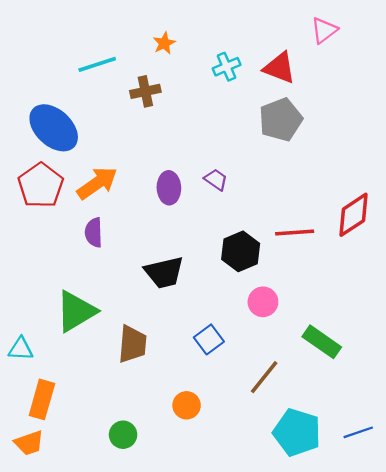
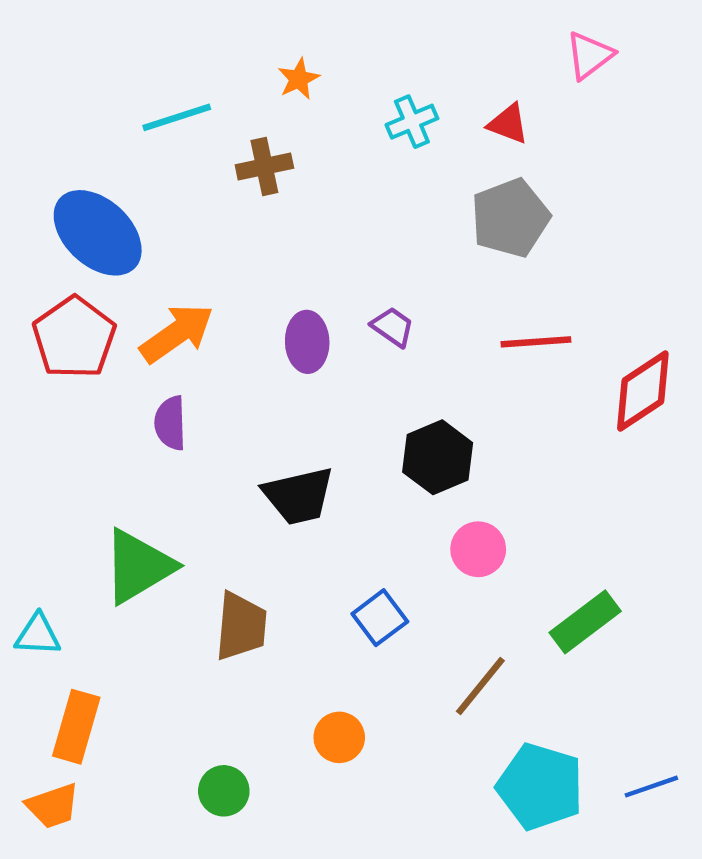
red triangle: (279, 68) -> (508, 124), size x0.7
red line: (295, 232) -> (536, 342), moved
green rectangle: (322, 342) -> (585, 622), turned -72

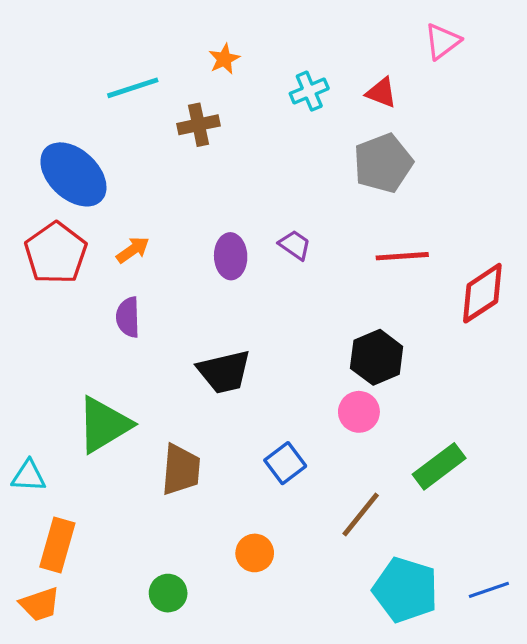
orange arrow: (177, 333) -> (133, 250), size x0.6
black hexagon: (438, 457) -> (377, 357), moved

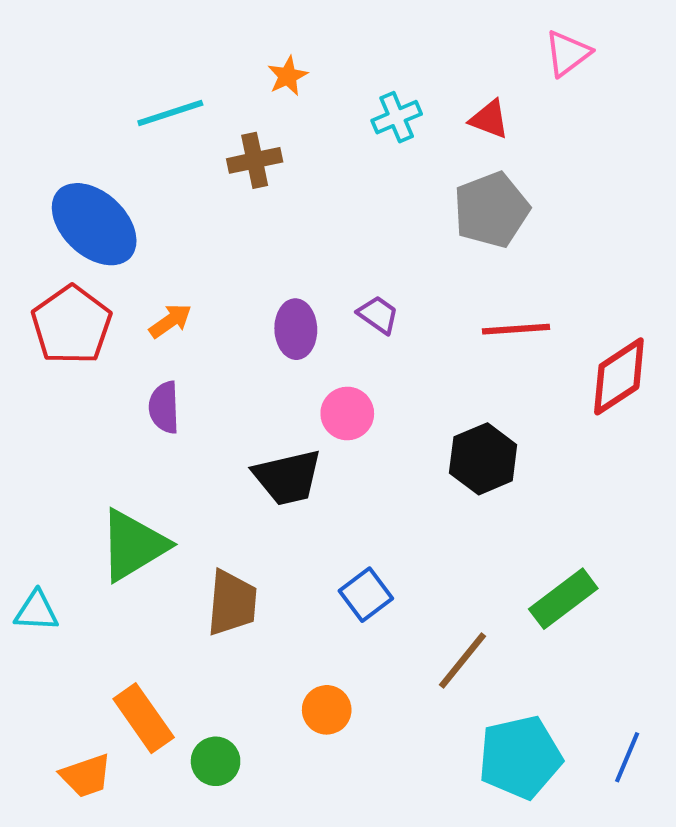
pink circle: (359, 412) -> (347, 414), moved
orange rectangle: (57, 545) -> (144, 718), moved, turned -51
cyan pentagon: (405, 590) -> (520, 757), turned -30
blue line: (489, 590) -> (627, 757), turned -48
orange trapezoid: (40, 604) -> (86, 776), moved

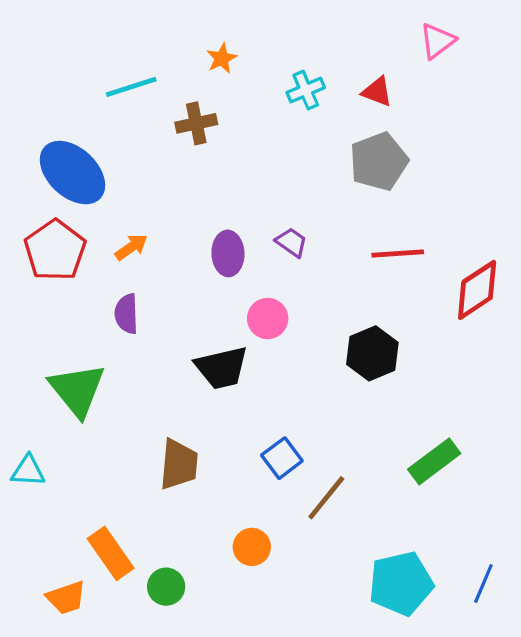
green triangle: (133, 545) -> (77, 390), moved, turned -38
brown line: (463, 660) -> (326, 498), moved

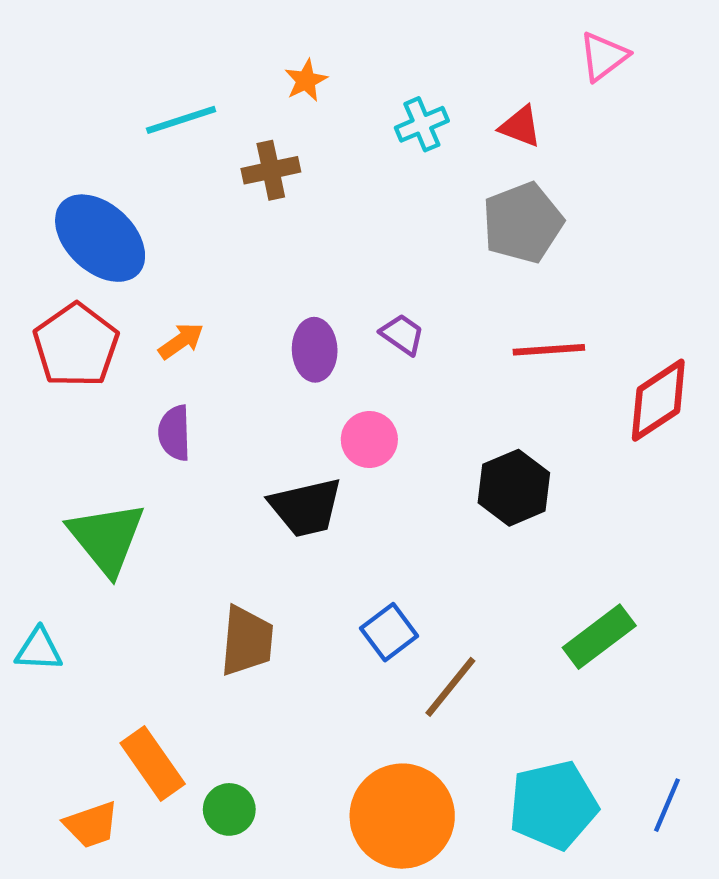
orange circle: (252, 547) -> (402, 816), moved, size x2.0

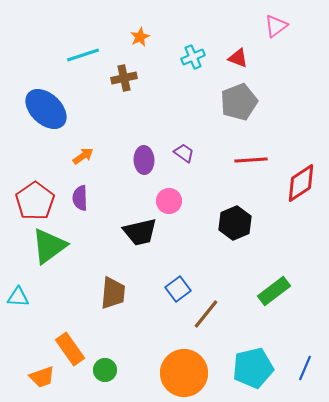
red pentagon: (76, 345) -> (35, 201), moved
green triangle: (107, 538) -> (49, 246), turned 33

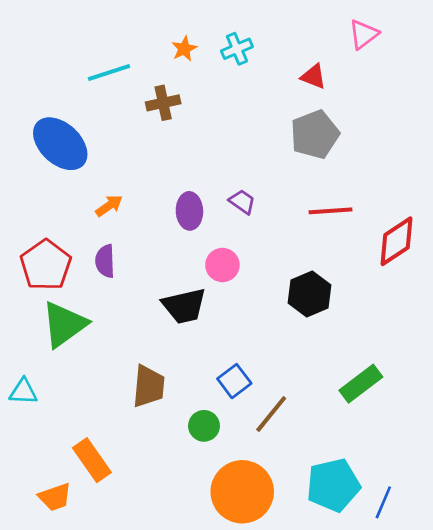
cyan cross: (193, 57) -> (237, 49), moved
blue line: (305, 368) -> (383, 502), moved
green circle: (105, 370) -> (204, 426), moved

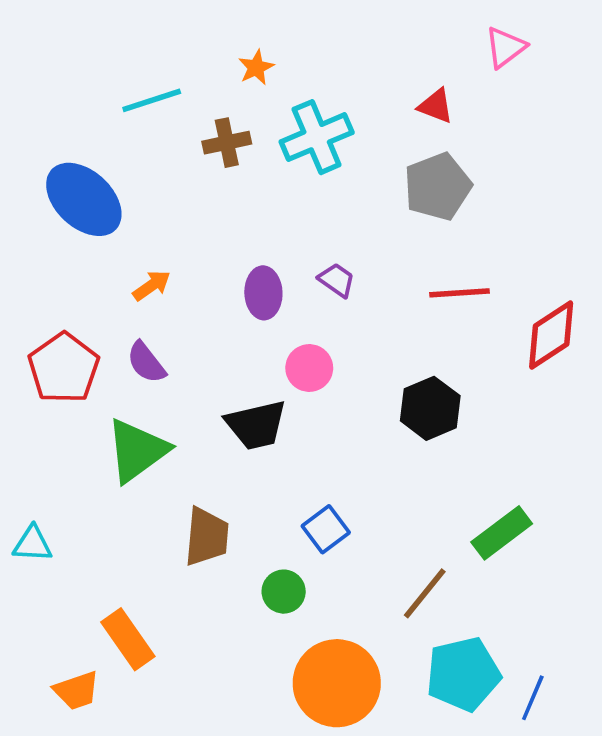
cyan cross: (237, 49) -> (317, 137), moved, size x1.6
purple semicircle: (105, 261) -> (146, 363), turned -36
green triangle: (64, 324) -> (137, 450), moved
brown line: (271, 414) -> (425, 593), moved

